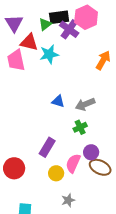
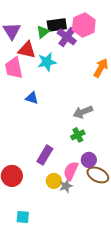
blue triangle: (58, 101) -> (32, 98), moved
gray star: (68, 200) -> (66, 186), moved

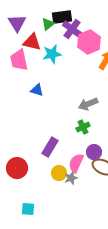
pink hexagon: (84, 25) -> (89, 42), moved

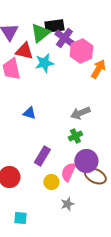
green triangle: (48, 24) -> (40, 33), size x1.5
blue triangle: (37, 90) -> (29, 113), moved
purple circle: (94, 152) -> (86, 161), size x1.5
gray star: (71, 178) -> (67, 204), moved

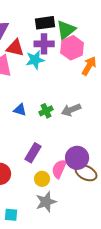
green triangle: (40, 33) -> (66, 30), moved
purple cross: (64, 38) -> (44, 44), moved, turned -36
green cross: (75, 136) -> (46, 111), moved
gray star: (67, 204) -> (46, 202), moved, size x1.5

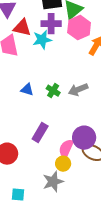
green cross: (46, 111) -> (53, 91), turned -32
yellow circle: (42, 179) -> (63, 164), moved

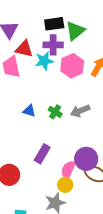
pink hexagon: (79, 28) -> (72, 66), moved

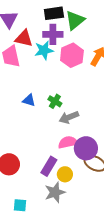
gray arrow: (80, 111) -> (69, 117), moved
purple rectangle: (42, 154) -> (49, 166), moved
pink semicircle: (68, 170) -> (68, 142), moved, turned 54

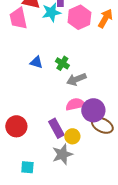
purple rectangle: (49, 166) -> (56, 128), turned -60

